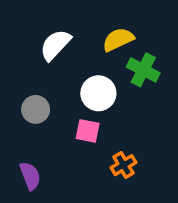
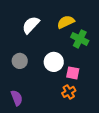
white circle: (98, 93) -> (54, 62), moved
pink square: (88, 131) -> (73, 73), moved

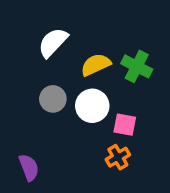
yellow semicircle: (66, 22) -> (96, 65), moved
gray circle: (20, 61) -> (53, 99), moved

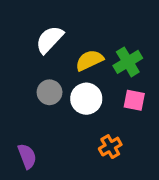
green cross: (137, 66) -> (128, 62), turned 32
pink square: (125, 125) -> (134, 100), moved

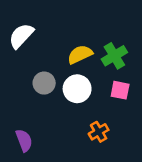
white semicircle: (50, 40) -> (21, 36), moved

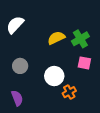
gray circle: (44, 83) -> (20, 66), moved
white circle: (77, 89) -> (54, 76), moved

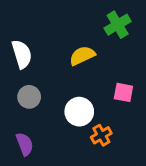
white semicircle: (15, 25) -> (22, 54), moved, turned 120
green cross: (80, 39) -> (118, 25), moved

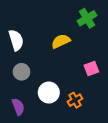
pink square: (123, 92) -> (91, 69), turned -32
white circle: (79, 112) -> (49, 93), moved

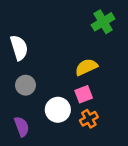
yellow semicircle: (61, 41) -> (86, 67), moved
pink square: (91, 69) -> (84, 94), moved

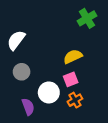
white semicircle: (19, 48) -> (16, 40), turned -126
purple semicircle: (22, 127) -> (28, 107), moved

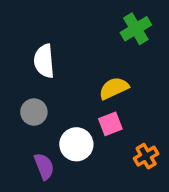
white semicircle: (16, 40) -> (44, 61), moved, turned -42
orange cross: (75, 100) -> (146, 156), moved

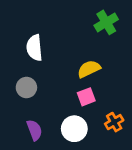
white circle: (76, 144) -> (74, 129), moved

